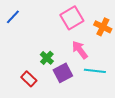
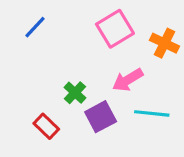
blue line: (13, 17) -> (35, 27), moved
pink arrow: (80, 50) -> (128, 80), turned -84

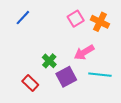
pink square: (115, 29) -> (76, 19), size x0.7
orange cross: (164, 43) -> (100, 22), moved

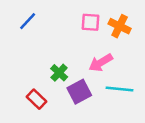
pink square: (76, 19) -> (91, 22), turned 35

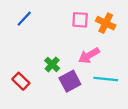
red rectangle: (36, 99) -> (21, 81), moved

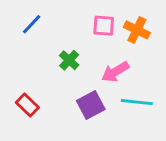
green cross: (52, 64) -> (69, 60), moved

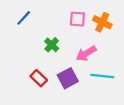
red rectangle: (27, 105) -> (39, 78), moved

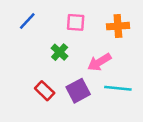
pink square: (77, 19) -> (76, 22), moved
orange cross: (102, 22) -> (118, 26), turned -30

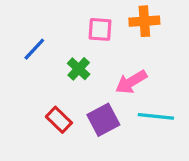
blue line: (27, 21) -> (34, 49), moved
orange cross: (118, 26) -> (144, 21), moved

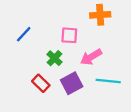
pink square: (100, 29) -> (69, 35), moved
green cross: (79, 69) -> (54, 58), moved

